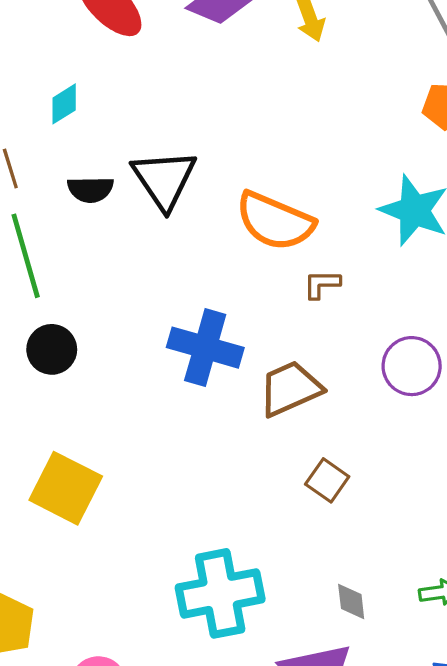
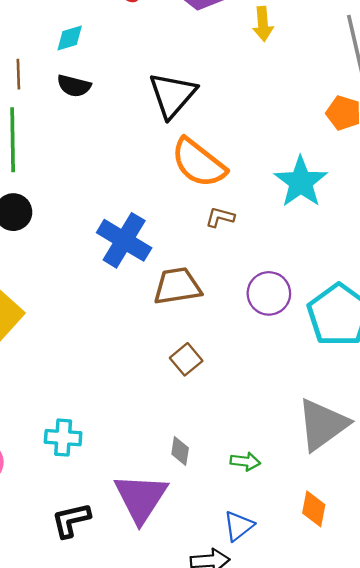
black triangle: (164, 179) -> (172, 95), moved
black semicircle: (90, 189) -> (74, 86), moved
cyan cross: (220, 593) -> (63, 438), moved, size x0.6

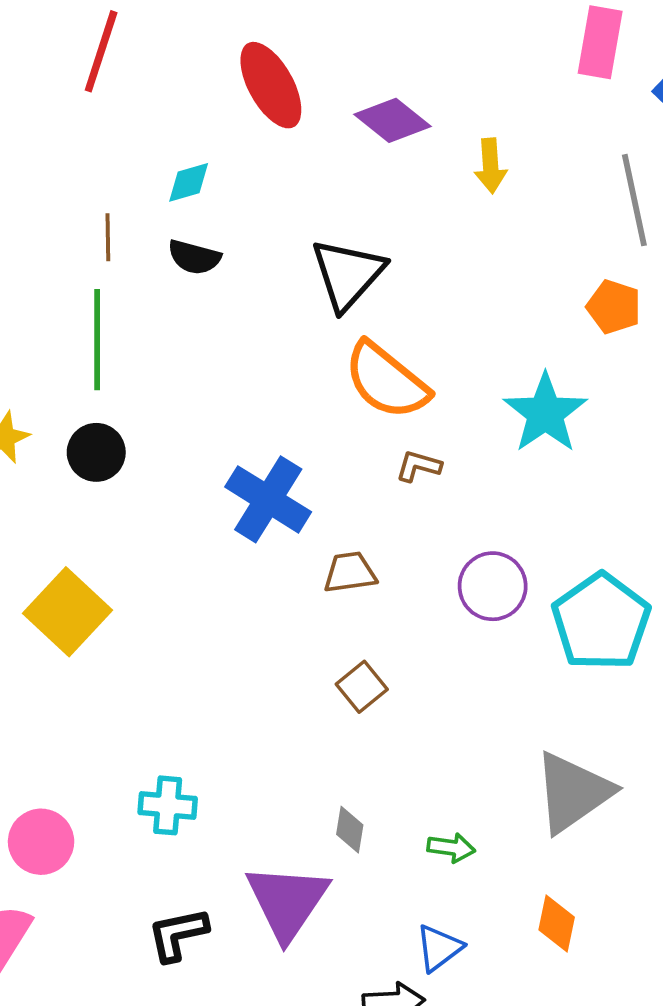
brown trapezoid: (177, 286) -> (350, 572), size x0.7

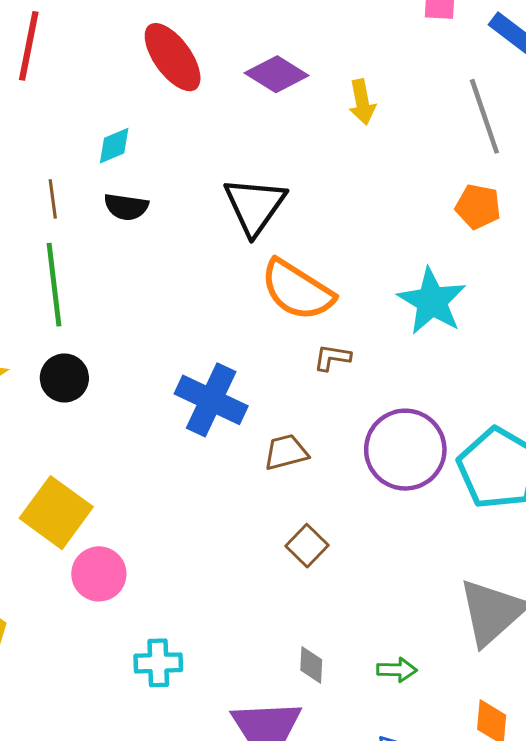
purple circle: (493, 586) -> (405, 450), size x1.4
pink circle: (41, 842) -> (99, 574), moved

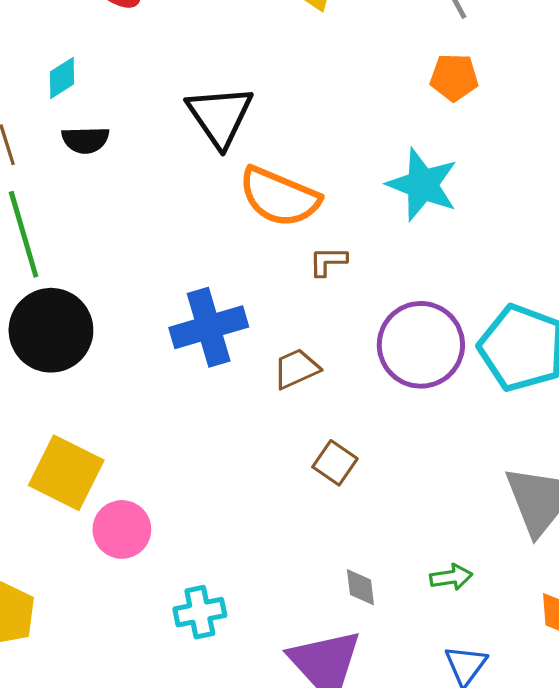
black circle: (64, 378) -> (51, 330), size x1.6
blue cross: (211, 400) -> (209, 327), turned -32

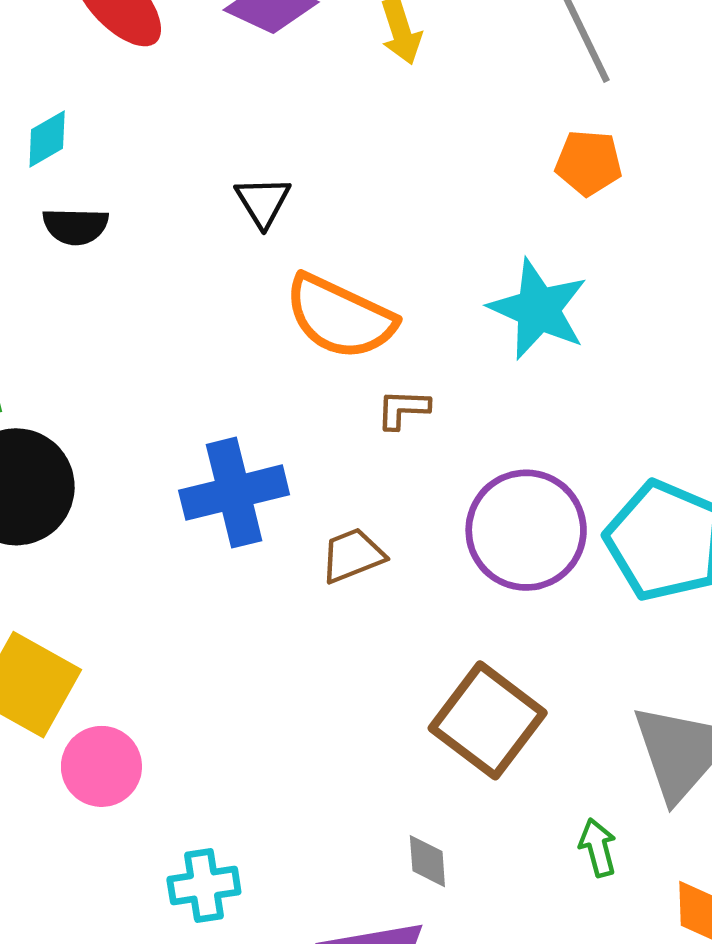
black triangle: (220, 116) -> (263, 202), size x0.6
brown square: (335, 463) -> (488, 720), moved, size x1.8
green arrow: (451, 577) -> (598, 848), moved, turned -99

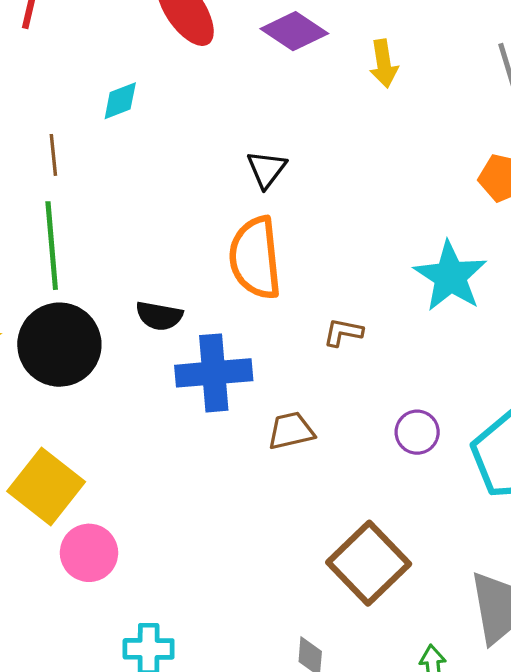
black semicircle: (76, 226) -> (159, 316), moved
orange semicircle: (340, 317) -> (255, 258), moved, turned 50
purple circle: (526, 530) -> (417, 432), size x0.5

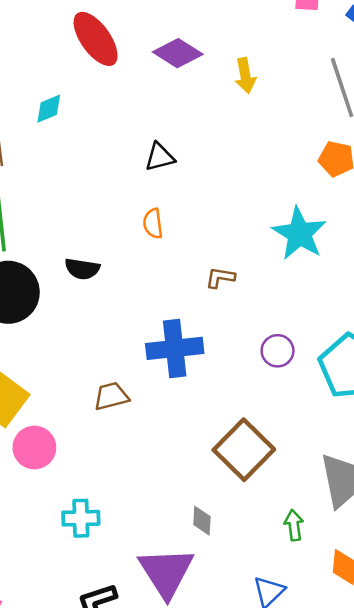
black triangle: (267, 169) -> (160, 157), turned 40
orange semicircle: (255, 258) -> (153, 224), size x0.5
blue cross: (214, 373) -> (175, 348), moved
brown trapezoid: (291, 431) -> (111, 396), moved

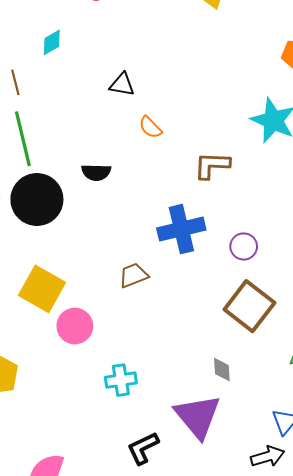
black triangle: (160, 157) -> (122, 85), moved, turned 32
orange semicircle: (153, 224) -> (150, 127), turned -30
brown L-shape: (220, 278) -> (212, 165), size x1.5
purple circle: (278, 351) -> (244, 246), moved

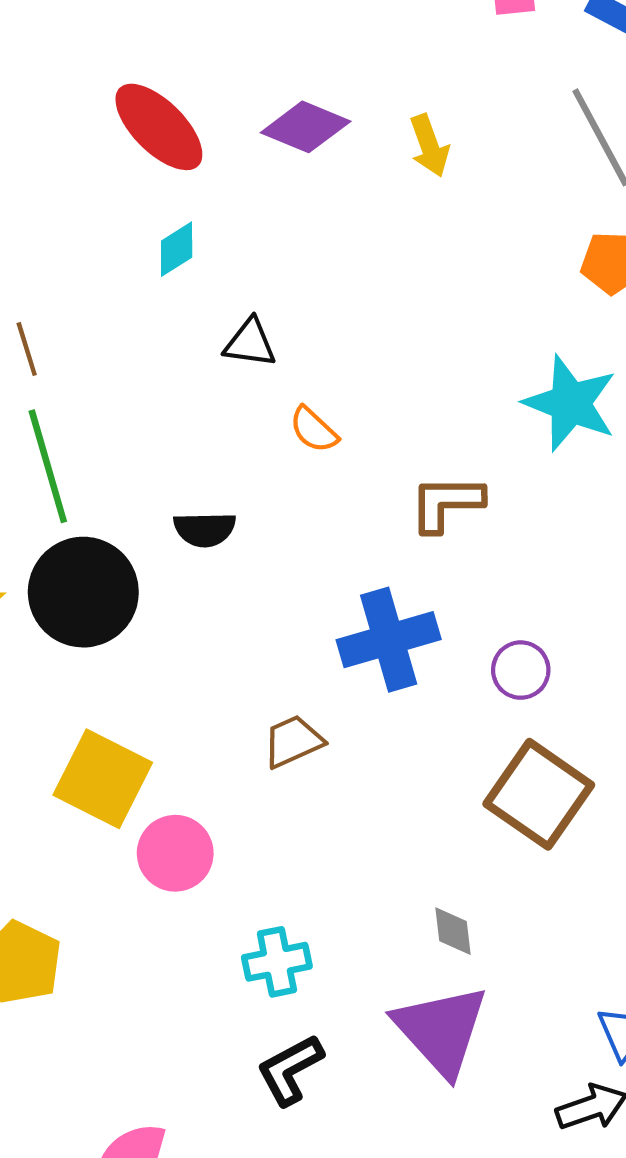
cyan diamond: (52, 42) -> (177, 249), moved
gray diamond: (222, 370) -> (453, 931), moved
black L-shape: (143, 448) -> (290, 1070), moved

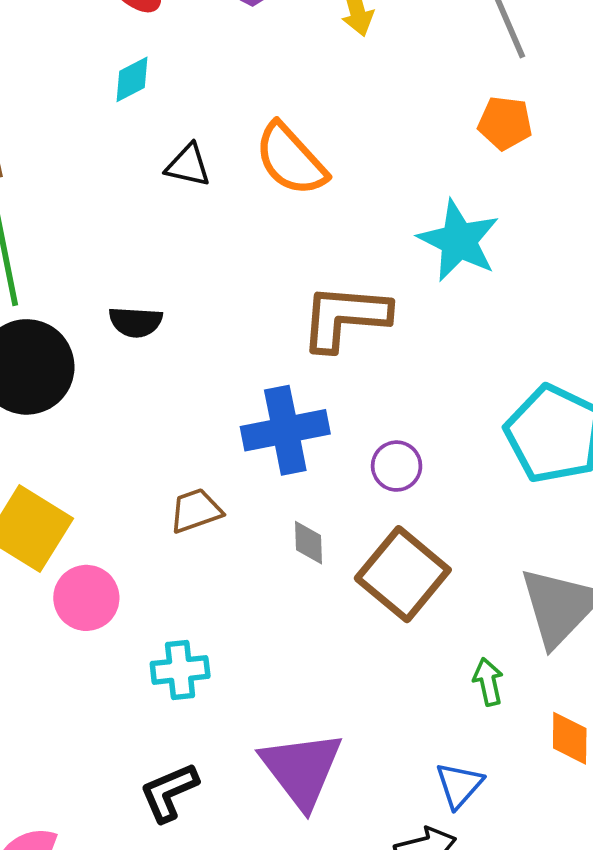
orange semicircle: (314, 430) -> (291, 159), moved, size x1.8
brown L-shape: (446, 503) -> (345, 317), size x1.4
gray diamond: (453, 931) -> (308, 543), moved
cyan cross: (277, 962) -> (180, 670), moved

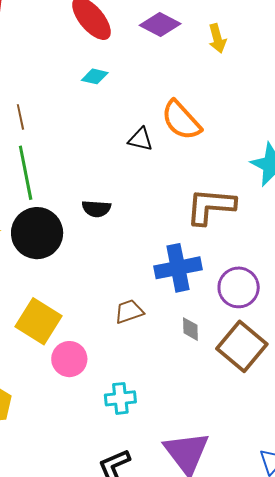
cyan diamond: (132, 79) -> (95, 76), turned 40
black triangle: (188, 165) -> (140, 139), moved
purple circle: (397, 466) -> (239, 287), size x1.5

